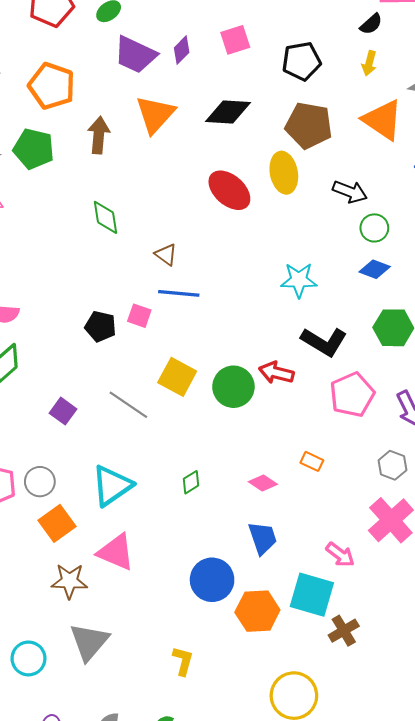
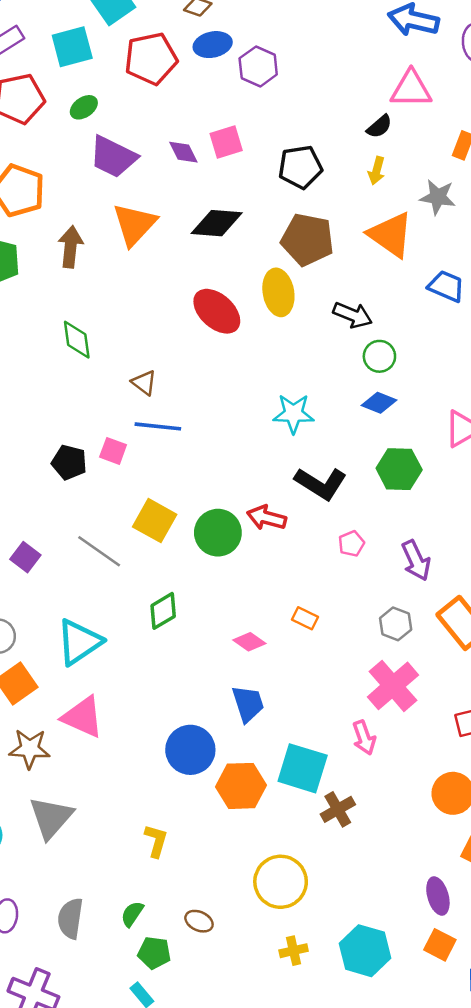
purple diamond: (182, 50) -> (183, 152), moved, turned -72
pink pentagon: (352, 395) -> (351, 544), size x0.5
green diamond: (191, 482) -> (163, 611), moved, size x1.4
pink arrow: (340, 555) -> (364, 738), moved, turned 32

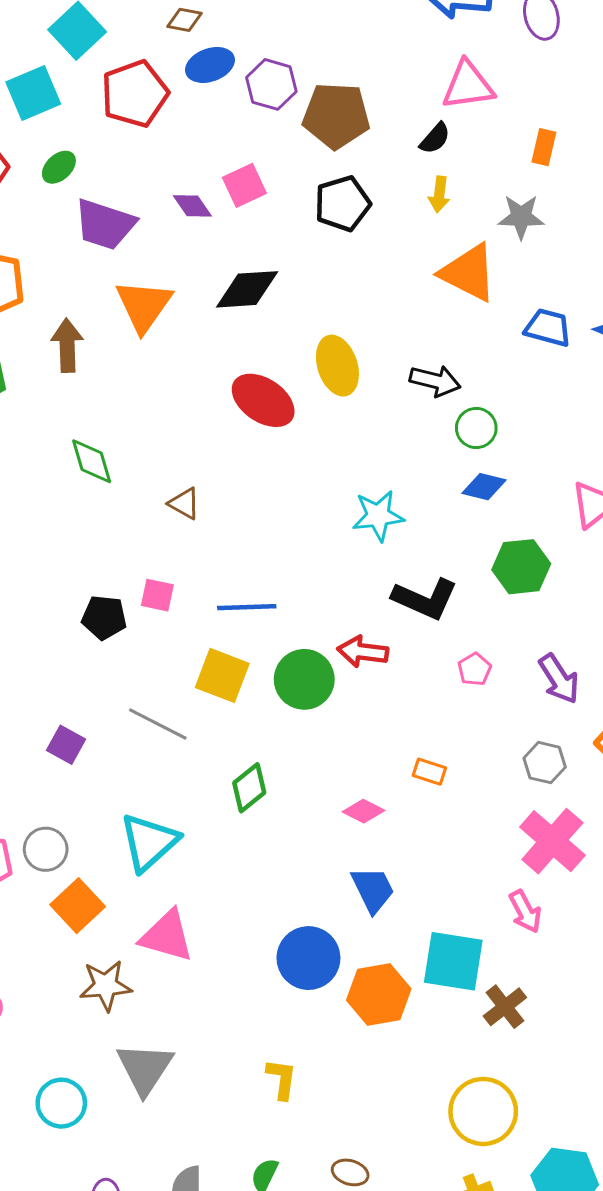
brown pentagon: (307, 240) -> (336, 116), moved
blue line: (158, 426) -> (247, 607), moved
yellow circle: (281, 882) -> (483, 1111), moved

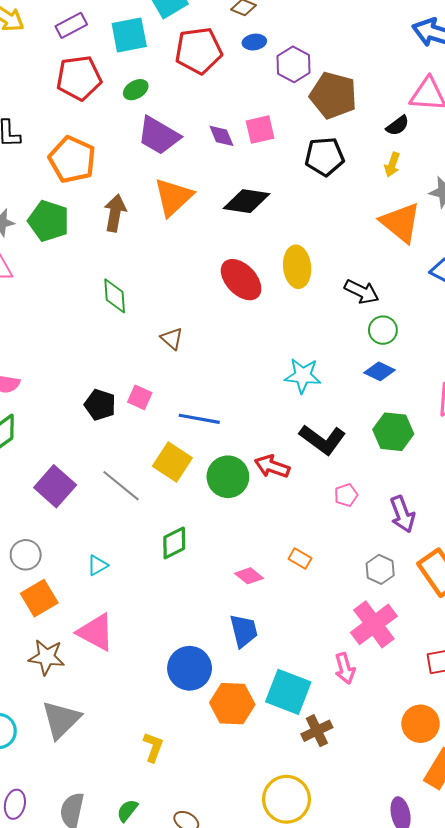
blue ellipse: (210, 65) -> (254, 42), size x0.7
purple square: (66, 745) -> (55, 486), size x1.5
cyan triangle: (149, 842) -> (97, 565), size x0.5

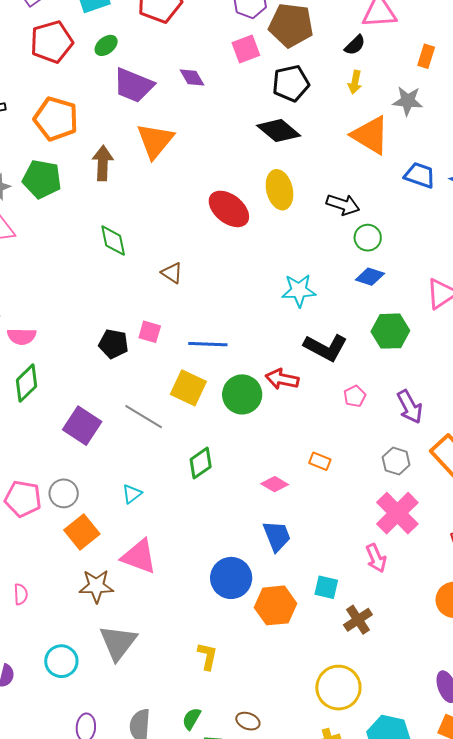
pink square: (260, 130) -> (246, 49), moved
black diamond: (247, 201) -> (279, 131), moved, turned 39
cyan square: (288, 692) -> (326, 587), size x0.6

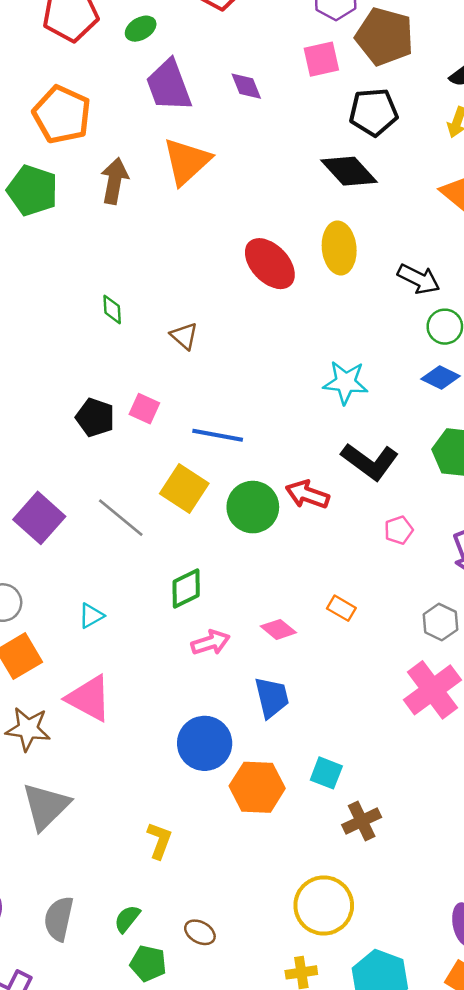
purple trapezoid: (133, 85) -> (169, 85), turned 39
green diamond: (113, 241) -> (112, 309), moved, size x0.7
pink arrow: (376, 558) -> (211, 642), moved, turned -92

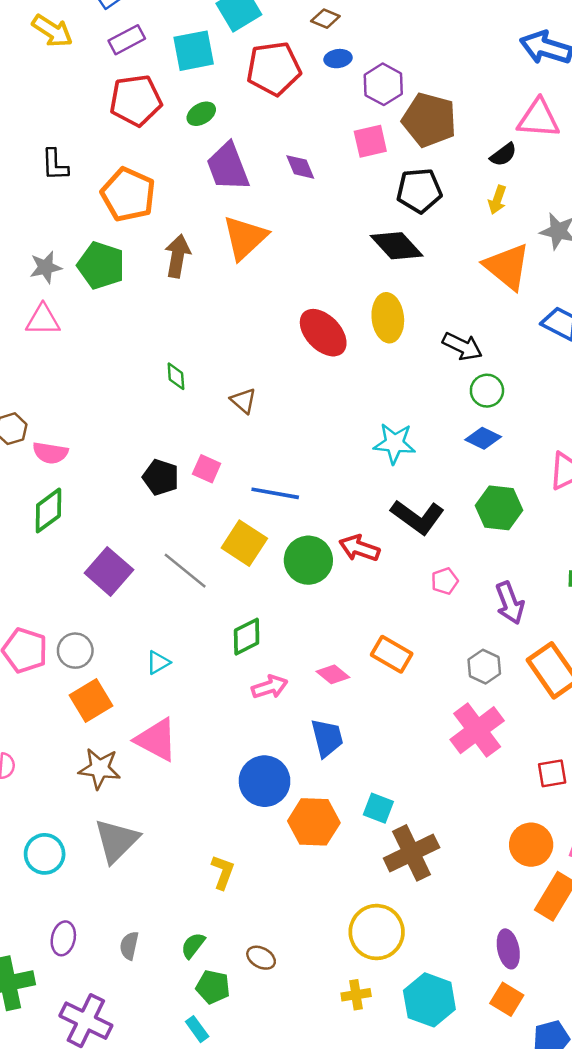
orange rectangle: (341, 608) -> (392, 654), size x1.5
brown cross: (362, 821) -> (412, 853), size x1.5
gray semicircle: (59, 919) -> (129, 946), size x0.7

